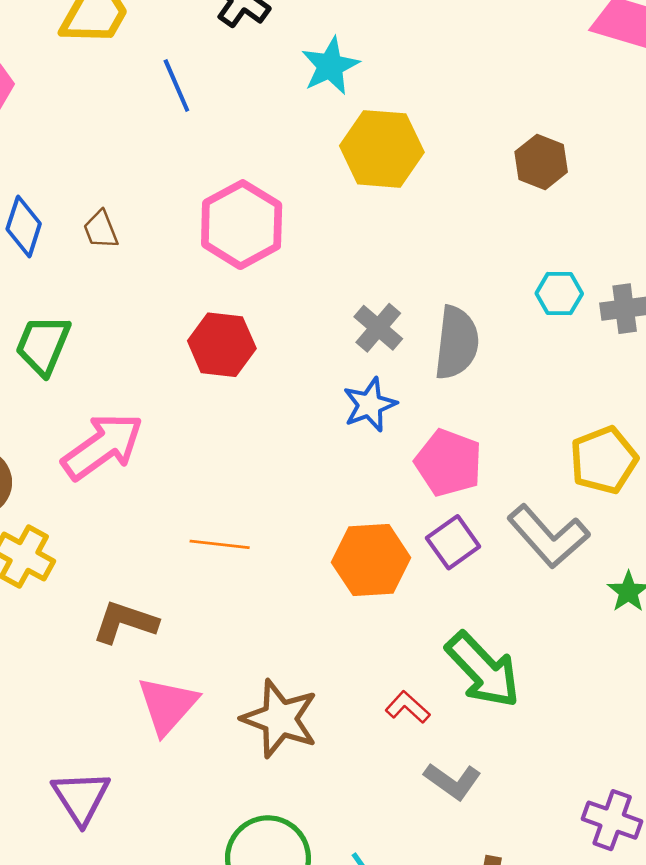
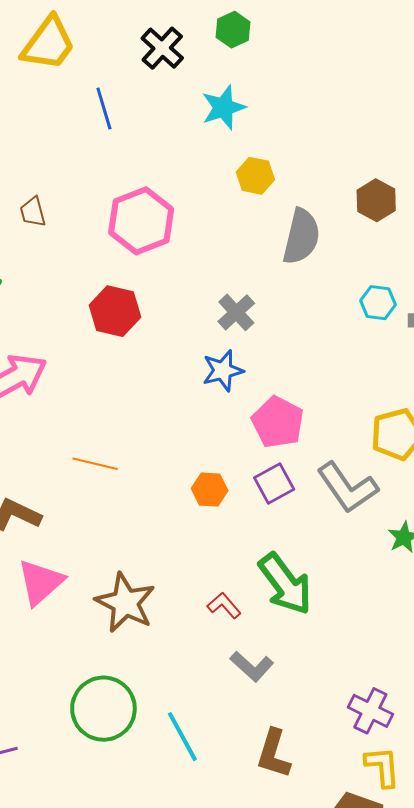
yellow hexagon: (382, 149) -> (255, 176), size x0.6
gray semicircle: (457, 343) -> (301, 237), moved
orange hexagon: (371, 560) -> (210, 490), size x0.6

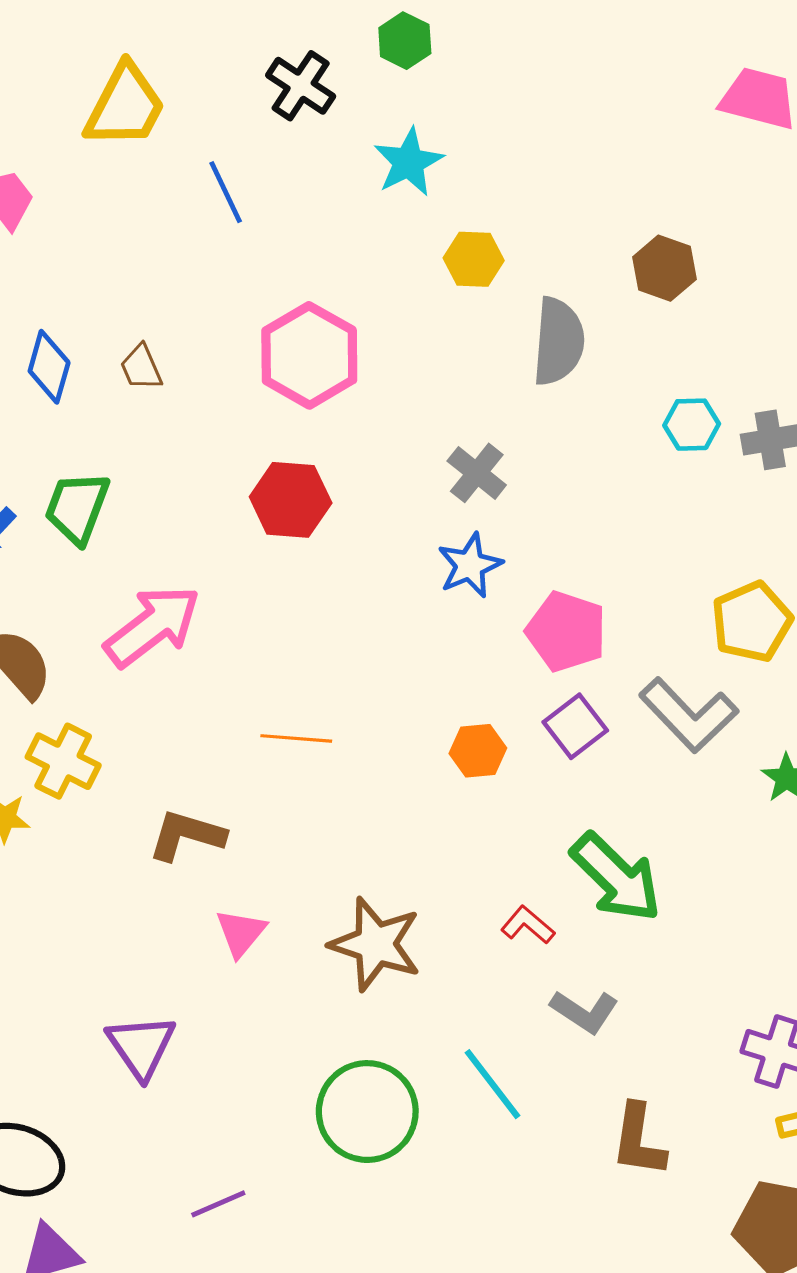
pink triangle: (40, 582) -> (241, 933), size x0.7
cyan line: (182, 737) -> (492, 1084), moved

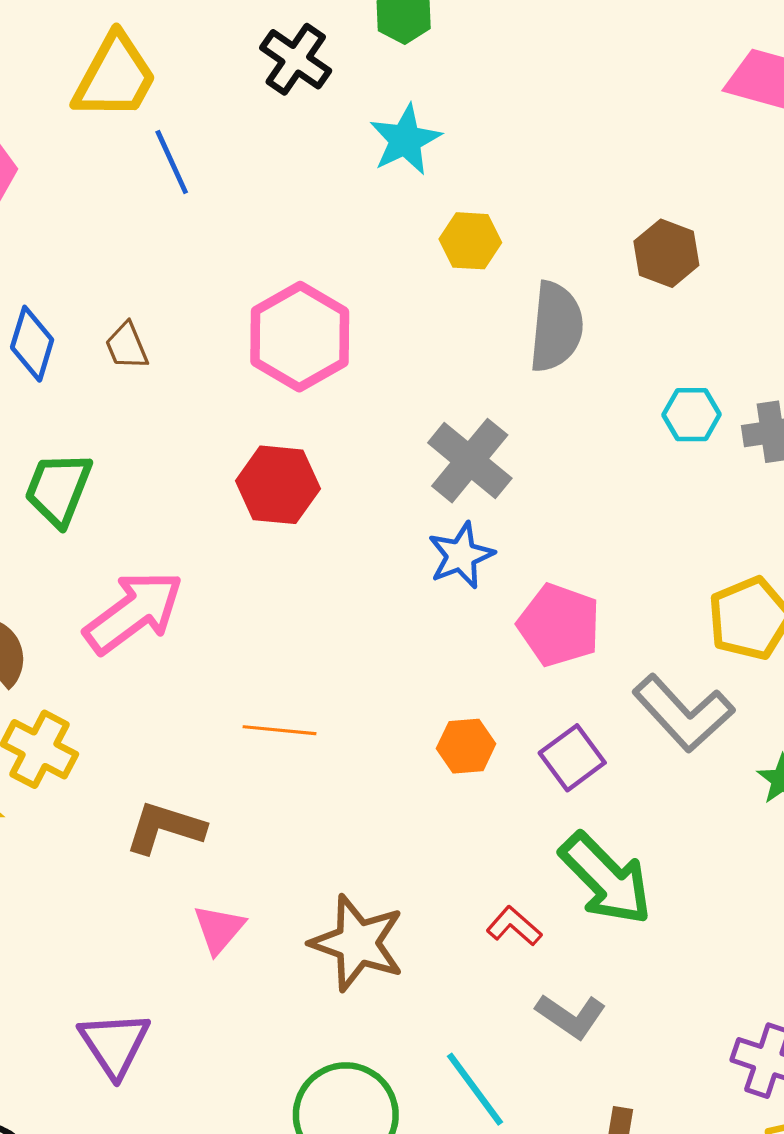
blue line: (226, 192) -> (172, 162), moved
gray cross: (477, 473) -> (470, 461), size x1.4
purple square: (575, 726) -> (572, 758), moved

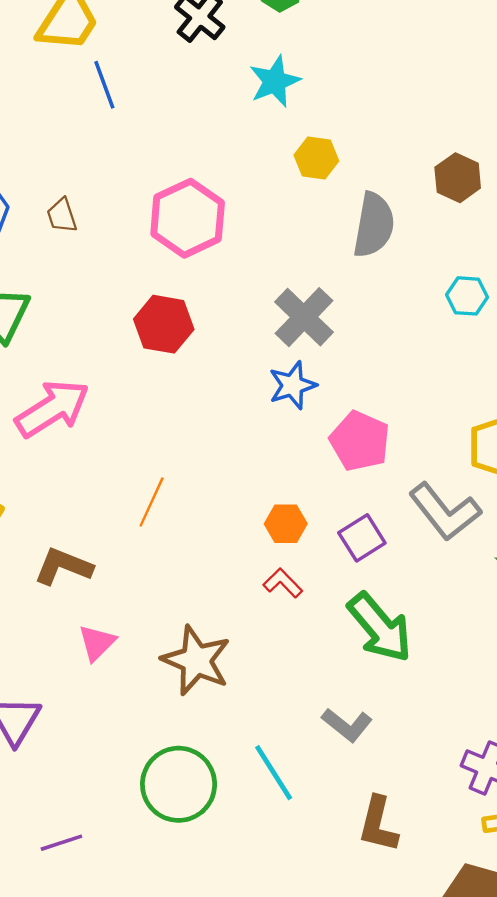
orange line: (280, 730) -> (152, 502), turned -75
red L-shape: (514, 926) -> (283, 583), moved

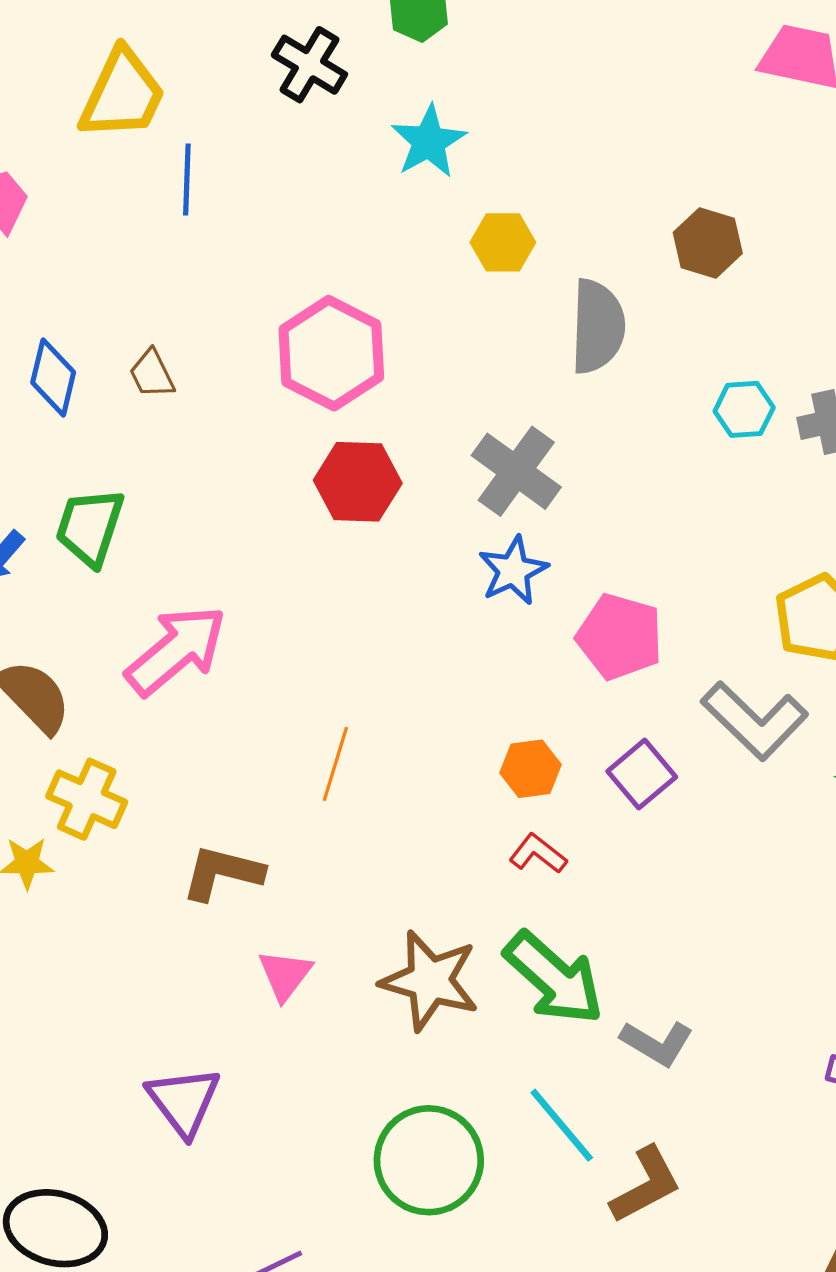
blue line: (104, 85) -> (187, 179), turned 30
red hexagon: (164, 324) -> (358, 482), moved
green arrow: (380, 627) -> (554, 978), moved
brown L-shape: (378, 824) -> (646, 1185), moved, turned -124

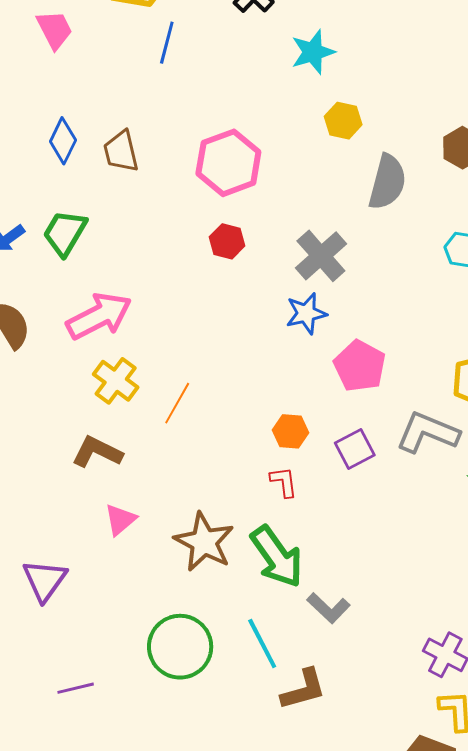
brown trapezoid: (152, 374) -> (121, 152), size x1.4
red hexagon: (358, 482) -> (227, 241), size x0.7
gray L-shape: (755, 721) -> (428, 433), turned 146
yellow cross: (87, 799) -> (116, 381), moved
red L-shape: (538, 854) -> (284, 482), turned 32

